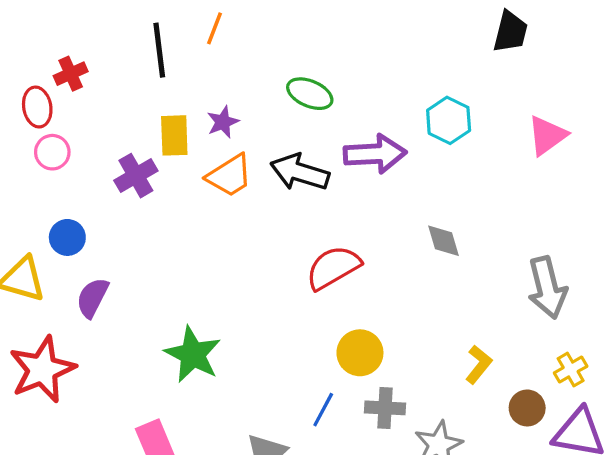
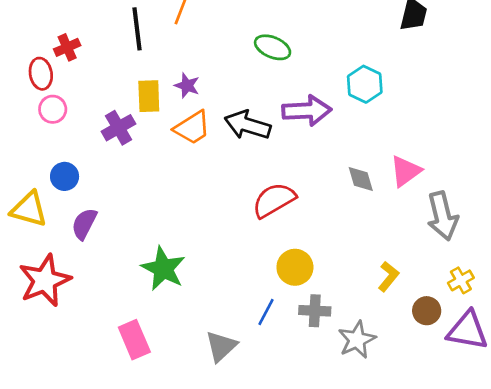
green ellipse: (310, 94) -> (273, 47), moved
purple star: (223, 122) -> (187, 86), turned -30
pink triangle: (547, 135) -> (406, 171), moved

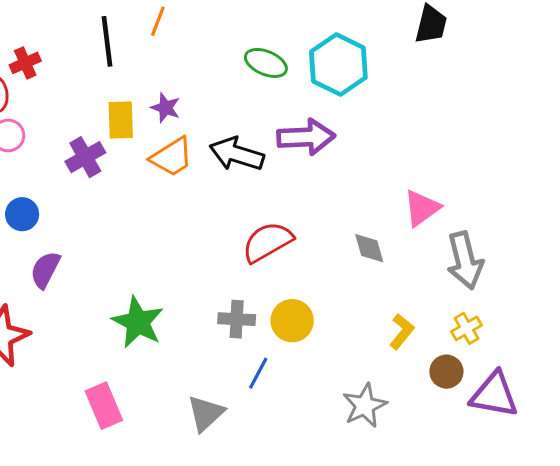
cyan hexagon: (365, 84) -> (338, 64), moved, size x1.4
gray diamond: (361, 179) -> (369, 248), moved
yellow cross: (461, 280) -> (467, 328), moved
gray cross: (315, 311) -> (237, 319), moved

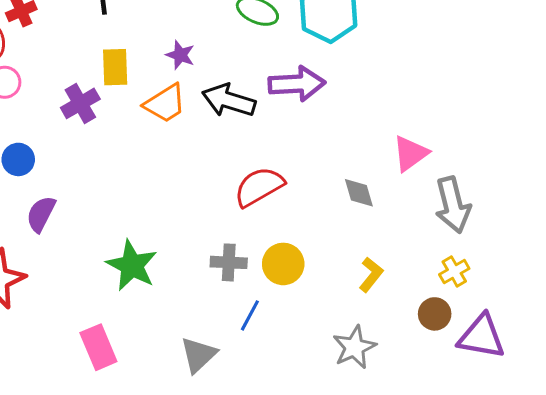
purple star: (166, 108) -> (180, 55), moved
yellow L-shape: (402, 331) -> (371, 275), moved

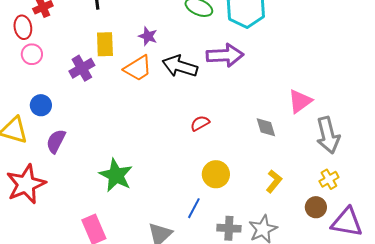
red semicircle: (259, 187) -> (200, 123), size x0.6
gray cross: (229, 262) -> (229, 228), moved

